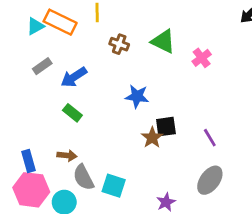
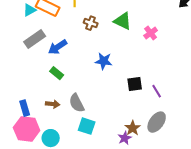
gray rectangle: (42, 66) -> (35, 39), size x1.5
black square: (166, 127) -> (135, 84), moved
brown star: (152, 138) -> (133, 128), moved
gray semicircle: (83, 177) -> (77, 103), moved

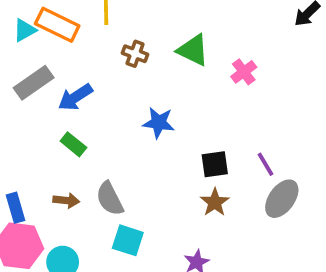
purple line: (157, 91) -> (265, 164), moved
gray ellipse: (157, 122) -> (282, 199), moved
brown star: (133, 128) -> (215, 202), moved

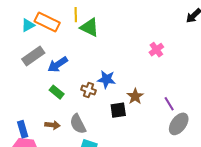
green triangle: (193, 50) -> (90, 27), moved
brown cross: (135, 54) -> (88, 90), moved
black square: (215, 164) -> (118, 110), moved
brown star: (215, 202) -> (135, 96), moved

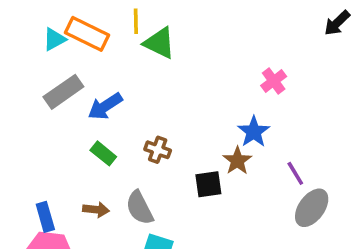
blue star: (106, 79) -> (254, 132), moved, turned 30

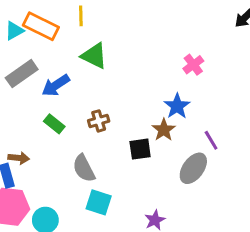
green triangle: (159, 43) -> (94, 56), moved
brown cross: (158, 150) -> (99, 121), turned -36
gray ellipse: (312, 208) -> (193, 168), moved
brown arrow: (96, 210) -> (19, 158), moved

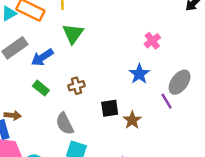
green triangle: (94, 56) -> (73, 34), turned 40
brown star: (164, 130) -> (132, 120), moved
gray ellipse: (193, 168) -> (180, 82), moved

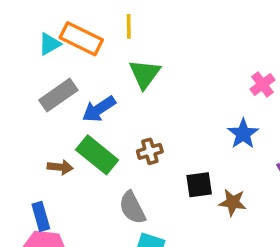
green rectangle: (41, 88) -> (97, 155), size x1.6
brown arrow: (13, 115) -> (60, 167), moved
brown star: (132, 120) -> (233, 202), turned -30

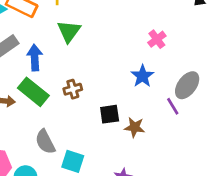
blue arrow: (99, 109) -> (35, 58), turned 120
gray semicircle: (132, 208) -> (45, 142), moved

